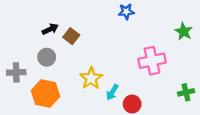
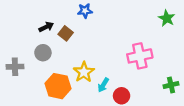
blue star: (126, 12) -> (85, 11), moved
green star: (184, 31) -> (167, 18), moved
orange hexagon: (45, 93) -> (58, 86), moved

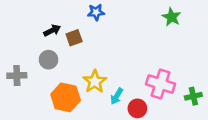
green star: (167, 18) -> (171, 17), moved
brown square: (66, 33) -> (74, 38), turned 32
pink cross: (140, 56) -> (161, 84), moved, turned 30

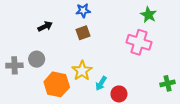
brown square: (74, 38) -> (83, 33), moved
gray circle: (49, 60) -> (37, 59), moved
pink cross: (161, 84) -> (139, 42), moved

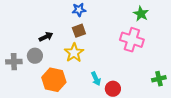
black arrow: (45, 26) -> (46, 37), moved
yellow star: (82, 71) -> (74, 53), moved
cyan arrow: (101, 83) -> (96, 79), turned -56

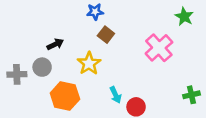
green star: (141, 14) -> (184, 17), moved
brown square: (79, 31) -> (106, 35), moved, turned -32
pink cross: (132, 40) -> (159, 48), turned 30

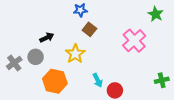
gray cross: (17, 74) -> (14, 63), turned -35

